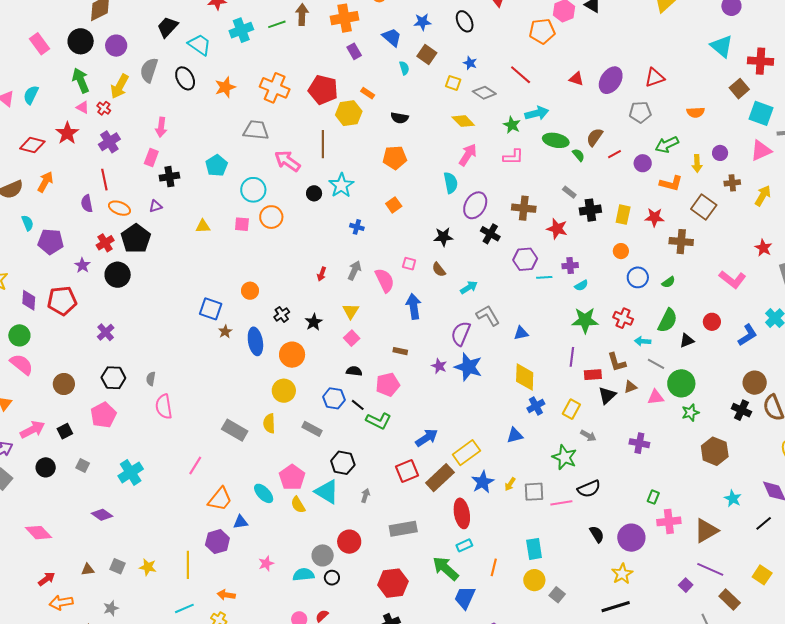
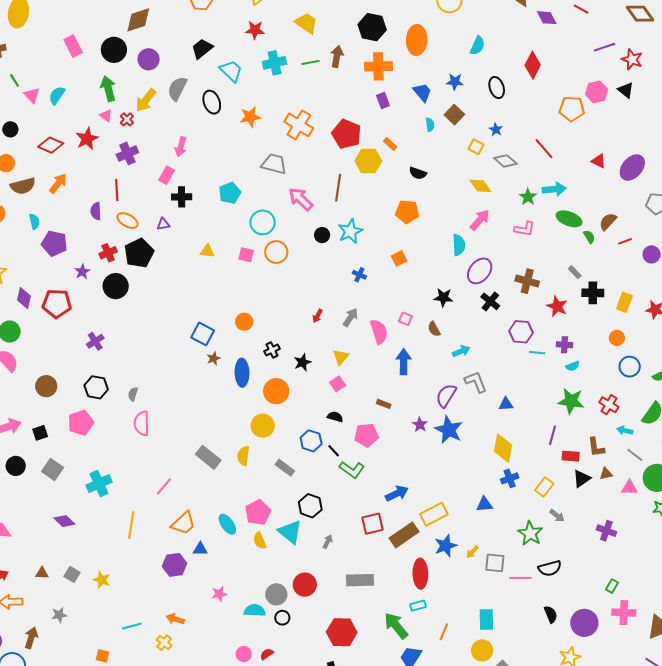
gray square: (83, 465) -> (53, 470), size x1.5
yellow line: (188, 565) -> (131, 525), moved

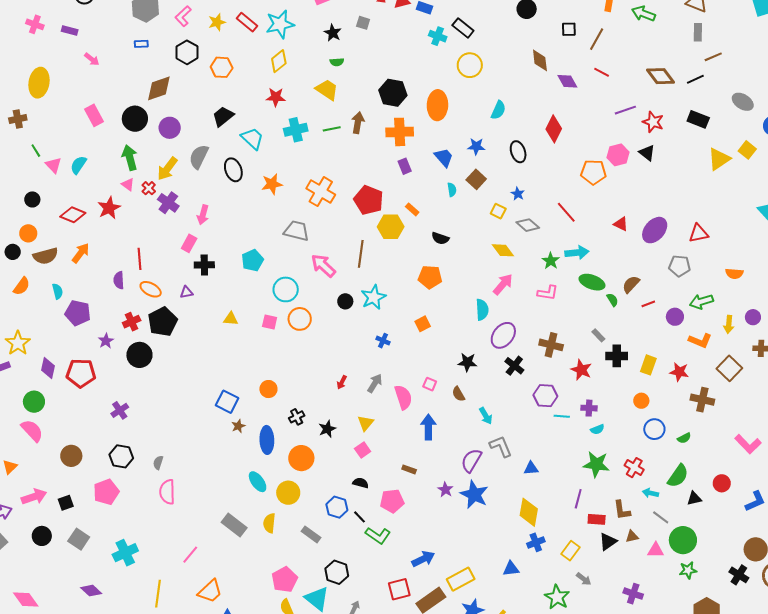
purple cross: (127, 153) -> (168, 203), moved, turned -30
cyan arrow: (461, 351) -> (486, 416), turned 84
cyan ellipse: (227, 524) -> (258, 482), moved

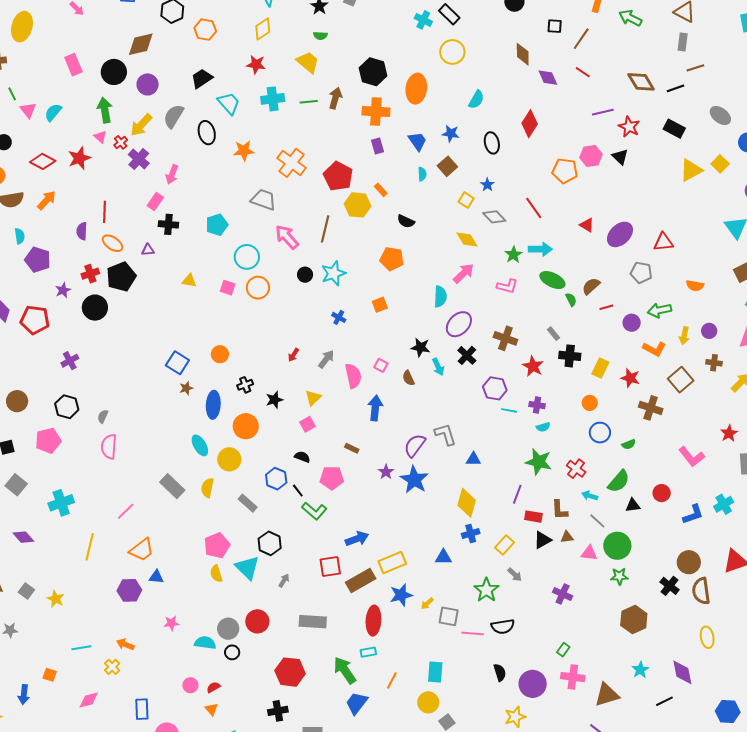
cyan arrow: (486, 416) -> (438, 367), moved

